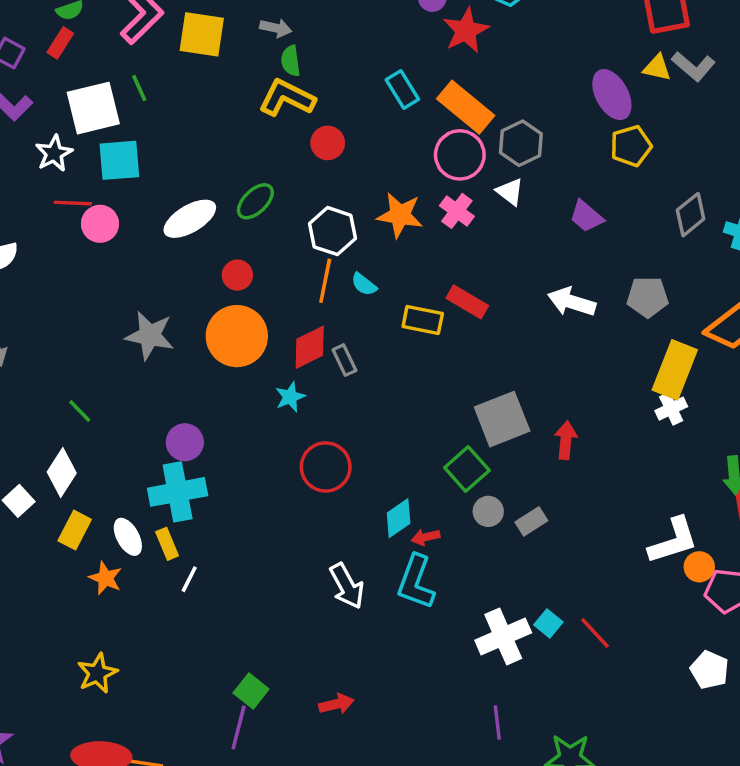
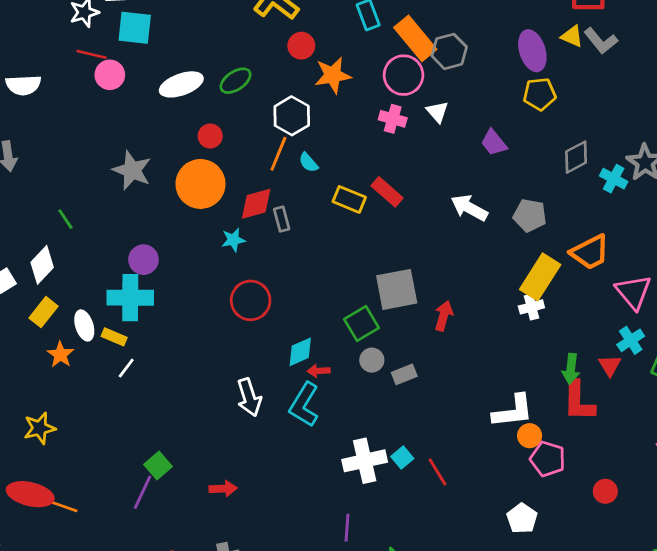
gray hexagon: (521, 143) -> (449, 51), moved
pink cross: (457, 211) -> (393, 119), turned -32
orange star: (400, 215) -> (333, 75), moved, turned -30
yellow rectangle: (167, 544) -> (114, 337), turned -55

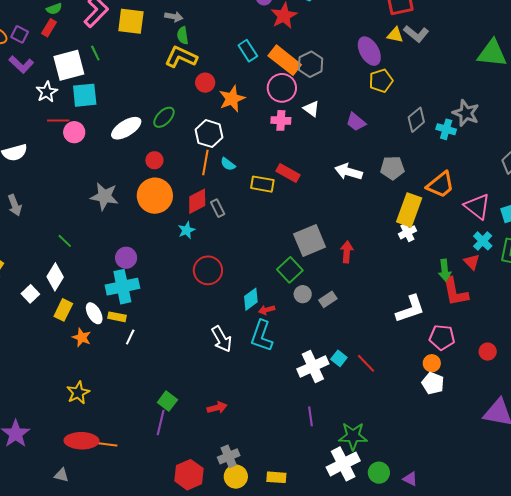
orange circle: (530, 436) -> (432, 363), moved

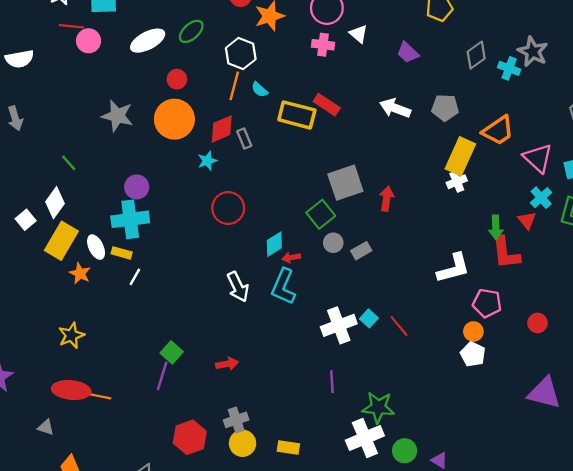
yellow rectangle: (262, 184) -> (297, 115), size x1.4
yellow rectangle: (63, 310) -> (61, 241), size x1.5

